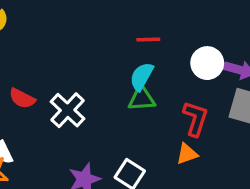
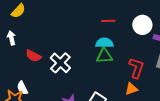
white circle: (207, 63) -> (142, 25), moved
cyan semicircle: (142, 77) -> (104, 43), turned 60

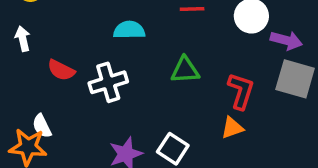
cyan semicircle: (104, 43) -> (129, 30), moved
white cross: (60, 63) -> (108, 82), turned 30

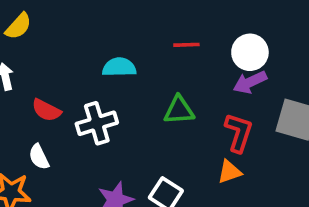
purple arrow: (286, 40) -> (250, 82), moved, turned 140
white semicircle: (42, 126) -> (39, 157), moved

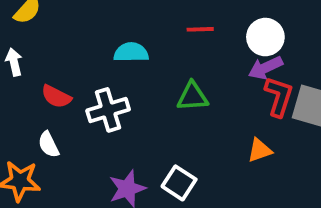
red L-shape: (239, 133) -> (279, 97), moved
orange triangle: (229, 172) -> (260, 150), moved

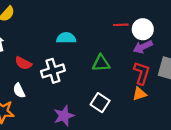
red line: (200, 29) -> (121, 25), moved
red L-shape: (279, 97) -> (142, 73), moved
white square: (179, 183) -> (100, 103), moved

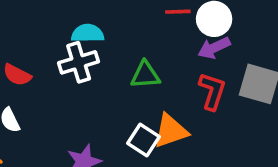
white cross: (53, 71) -> (79, 62), moved
orange triangle: (139, 94) -> (171, 131), moved, size x1.5

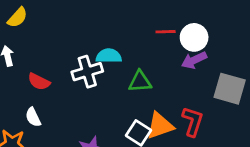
cyan semicircle: (88, 33) -> (109, 56), moved
red L-shape: (212, 91) -> (193, 121), moved

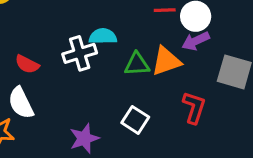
white semicircle: (33, 117) -> (21, 103), size x1.5
orange triangle: (160, 126) -> (166, 61), moved

